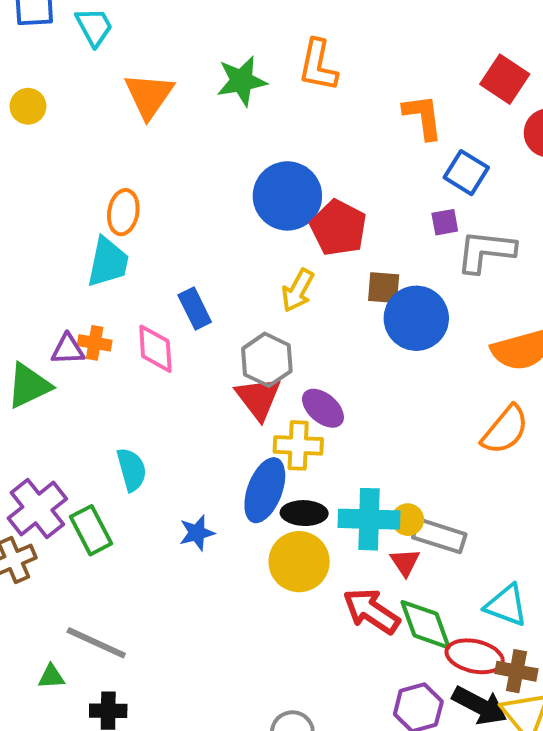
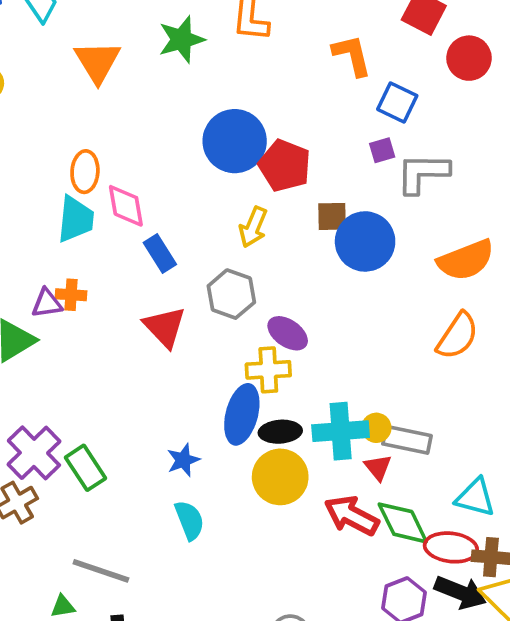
pink diamond: (155, 349) -> (126, 206), moved
red triangle: (258, 398) -> (165, 327), moved
cyan semicircle: (132, 470) -> (189, 520), moved

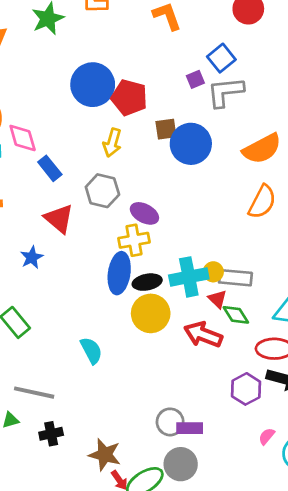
blue square: (397, 102) -> (221, 58), moved, turned 32
blue star: (183, 460) -> (32, 257), moved
green diamond: (403, 523) -> (236, 315), moved, size x0.7

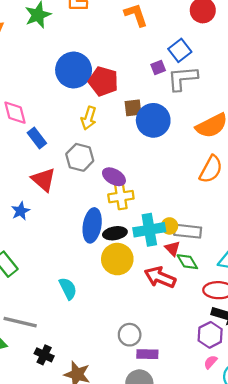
yellow cross: (134, 240) -> (121, 197), moved
purple hexagon: (246, 389) -> (210, 335), moved
gray circle: (170, 422) -> (130, 335), moved
black cross: (51, 434) -> (44, 355), moved, turned 36

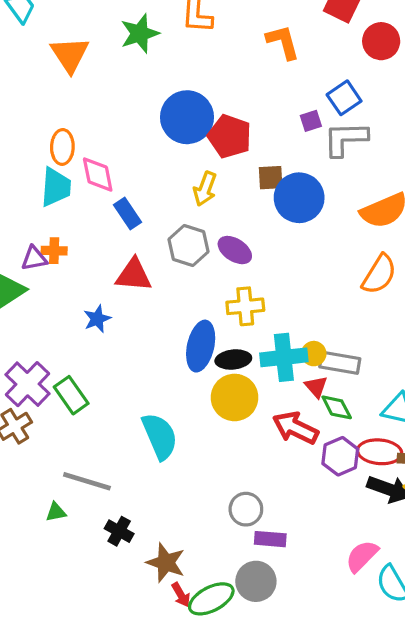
purple ellipse: (114, 177) -> (235, 250), moved
red triangle: (44, 180) -> (134, 275), turned -40
cyan semicircle: (68, 289) -> (160, 436), size x1.4
purple hexagon: (210, 335) -> (340, 456), moved
pink semicircle: (211, 362) -> (362, 556), size x1.6

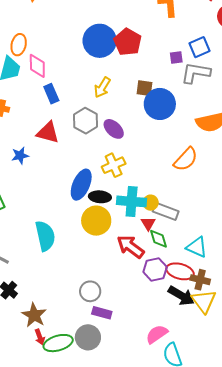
red pentagon: (230, 136) -> (128, 42), moved
orange semicircle: (379, 274) -> (186, 159), moved
yellow cross: (245, 306) -> (114, 165), turned -30

